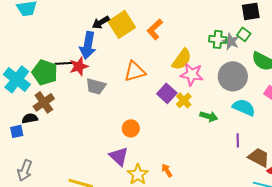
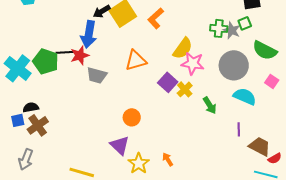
green square: (244, 34) -> (245, 23), turned 32
brown cross: (44, 102) -> (38, 125), moved
green arrow: (209, 116) -> (210, 105), turned 42

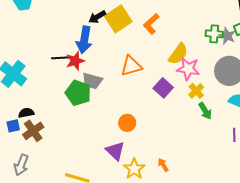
green pentagon: (46, 61) -> (78, 93), moved
yellow cross: (185, 89) -> (196, 91), moved

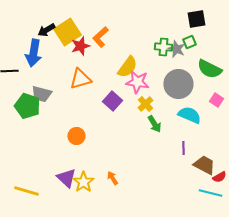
red star: (75, 61) -> (80, 46), moved
purple triangle: (115, 151) -> (66, 178), moved

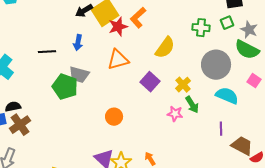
gray star: (176, 49) -> (249, 30), moved
blue arrow: (33, 53) -> (78, 43), moved, size x0.6
pink star: (137, 82) -> (175, 114), moved, size x0.7

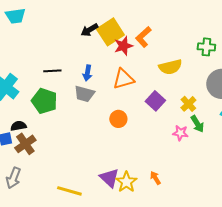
blue arrow: (78, 43) -> (87, 73), moved
yellow semicircle: (165, 48) -> (170, 67), turned 40
green pentagon: (65, 87) -> (44, 101), moved
orange circle: (114, 117) -> (118, 119), moved

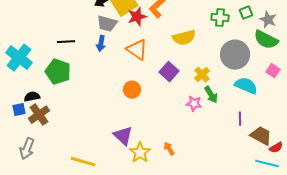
orange triangle: (123, 79) -> (137, 50), turned 50
gray trapezoid: (84, 94) -> (107, 24), moved
purple triangle: (109, 178) -> (123, 136), moved

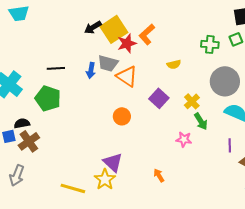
gray trapezoid: (107, 24) -> (108, 63), moved
yellow semicircle: (184, 38) -> (174, 64), size x0.6
pink star: (194, 104) -> (184, 139), moved
yellow star: (140, 153) -> (105, 179), moved

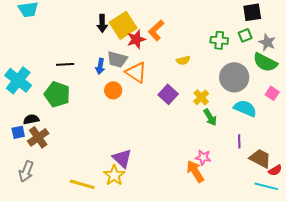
black arrow: (93, 27) -> (102, 23), turned -60
orange circle: (122, 116) -> (113, 90), moved
pink star: (184, 139) -> (203, 157), moved
orange arrow: (159, 175) -> (195, 171), moved, size x1.6

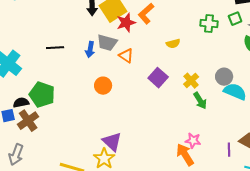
orange triangle: (136, 72) -> (126, 56), size x0.7
gray circle: (234, 77) -> (224, 77), moved, size x0.6
orange circle: (113, 90) -> (103, 86), moved
green pentagon: (57, 94) -> (42, 95), moved
purple line: (239, 141) -> (229, 150), moved

